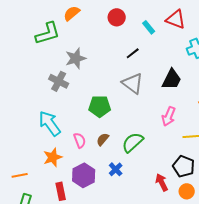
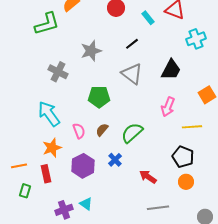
gray star: (76, 58) -> (91, 51), moved
red arrow: (162, 182) -> (148, 177), moved, turned -30
red rectangle: (61, 191) -> (46, 174), moved

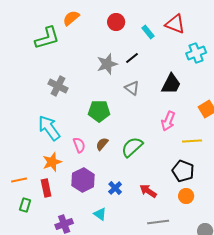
gray star: (91, 51) -> (107, 64), moved
gray triangle: (132, 74) -> (132, 88), size x0.7
blue cross: (115, 160) -> (115, 188), moved
cyan triangle: (86, 204) -> (100, 214), moved

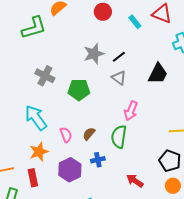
black line: (132, 58) -> (119, 57), moved
green pentagon: (99, 111) -> (79, 90), moved
pink arrow: (168, 121) -> (131, 111), moved
green semicircle: (132, 147) -> (119, 137), turned -40
blue cross: (115, 188) -> (98, 160), moved, turned 32

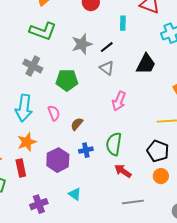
cyan rectangle: (135, 22) -> (123, 23), moved, turned 40
green L-shape: (34, 28) -> (43, 31), moved, turned 36
cyan arrow: (36, 118) -> (24, 108), turned -136
pink semicircle: (66, 135) -> (54, 113), moved
green semicircle: (119, 137) -> (114, 144), moved

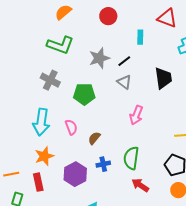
black trapezoid: (146, 64) -> (163, 78), turned -35

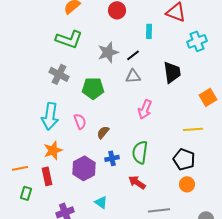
gray triangle: (124, 82) -> (133, 76), turned -42
red arrow: (140, 185) -> (137, 182), moved

